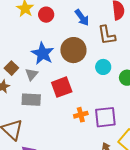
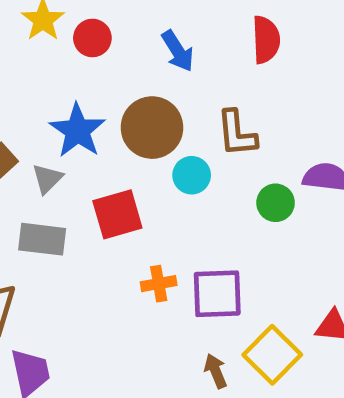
brown L-shape: (107, 35) -> (237, 133), moved
cyan circle: (103, 67) -> (192, 175), moved

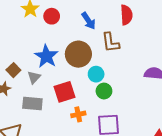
brown L-shape: (237, 133) -> (111, 42), moved
green circle: (276, 203) -> (104, 91), moved
orange cross: (159, 284) -> (78, 114), moved

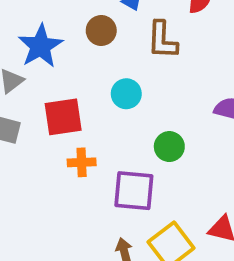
brown circle: (78, 54) -> (101, 31), moved, size x0.6
green circle: (104, 91) -> (169, 147), moved

